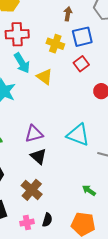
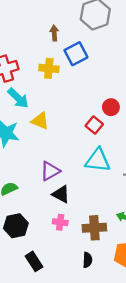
red square: (81, 64) -> (94, 125), moved
yellow triangle: (45, 77) -> (40, 121), moved
brown cross: (32, 190) -> (94, 228), moved, turned -30
pink cross: (27, 223) -> (60, 222), moved, turned 32

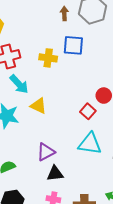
brown arrow: (54, 33) -> (64, 14), moved
blue square: (76, 54) -> (73, 45), turned 30
black triangle: (61, 194) -> (55, 174), turned -36

